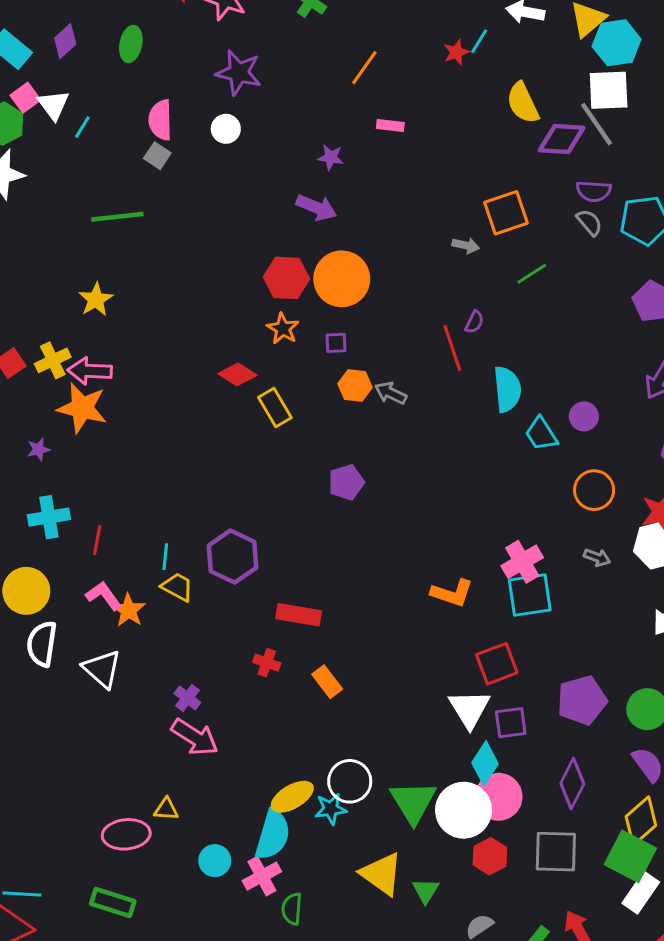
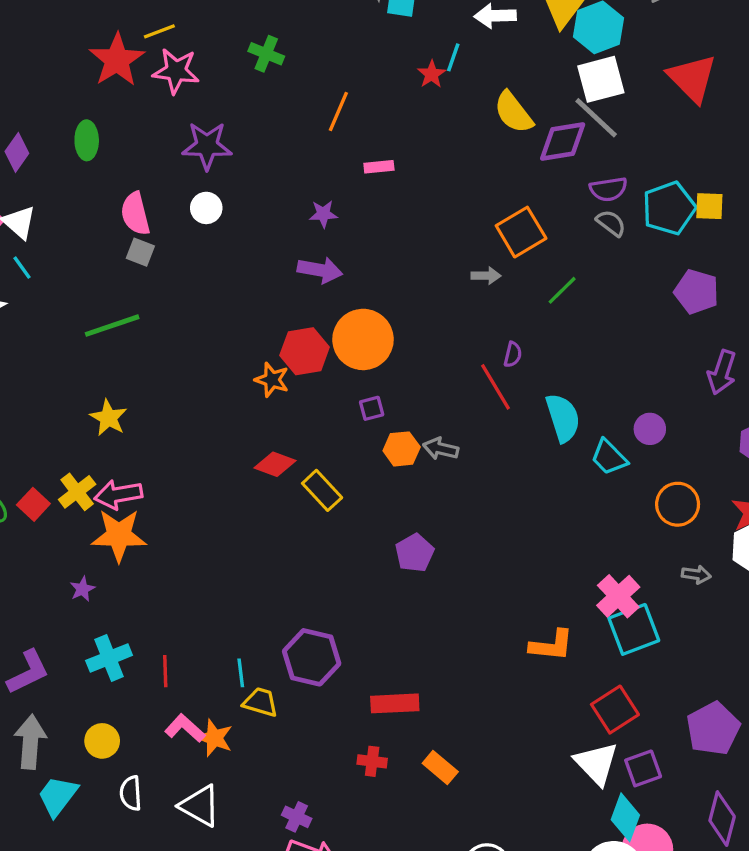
cyan line: (82, 127) -> (22, 268), moved, turned -55
orange star: (283, 329) -> (272, 380), moved
yellow circle: (26, 591) -> (102, 741), size x0.7
white semicircle: (42, 644) -> (131, 793), size x0.7

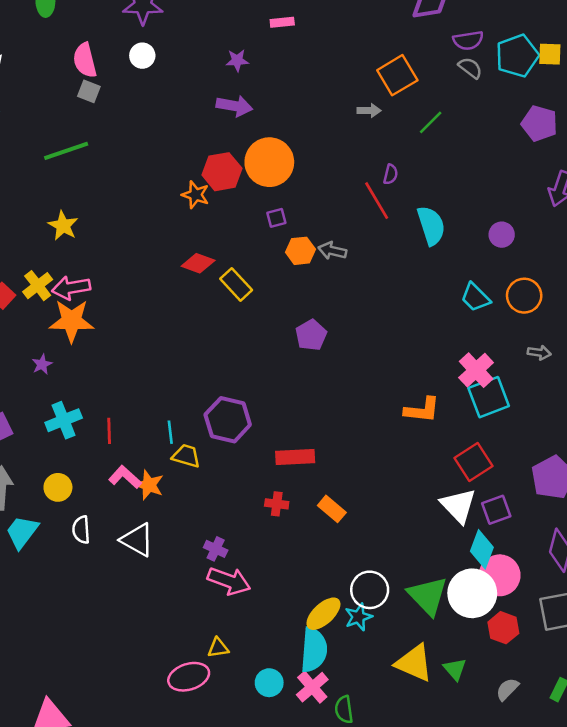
cyan trapezoid: (609, 457) -> (475, 297), moved

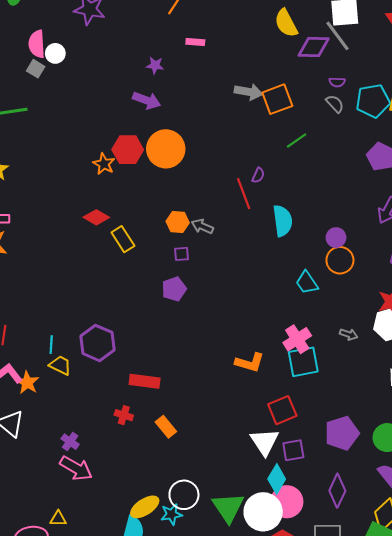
purple semicircle: (468, 40) -> (337, 82), size x0.7
white circle: (142, 56) -> (55, 53), moved
gray arrow: (369, 110) -> (248, 92), moved, size x1.5
purple square: (276, 218) -> (181, 254), moved
orange circle: (524, 296) -> (340, 260), moved

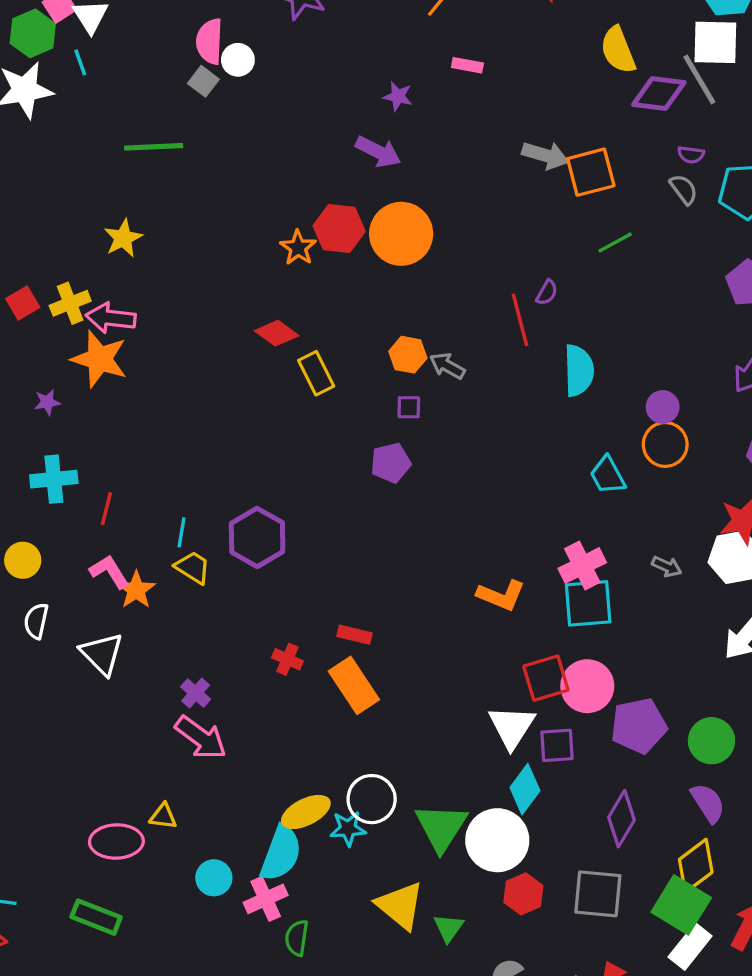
red rectangle: (145, 381) -> (354, 635), moved, size x0.7
orange rectangle: (166, 427) -> (354, 685), size x1.5
pink circle: (287, 502) -> (587, 686), moved

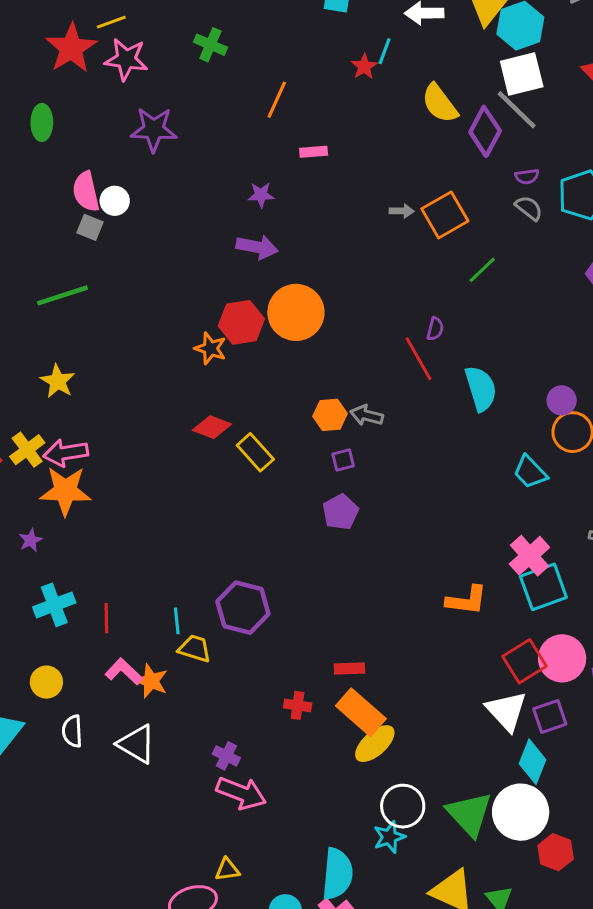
purple diamond: (659, 93) -> (485, 131), turned -54
gray arrow: (545, 155) -> (402, 211), size x0.6
yellow ellipse: (306, 812) -> (375, 744), moved

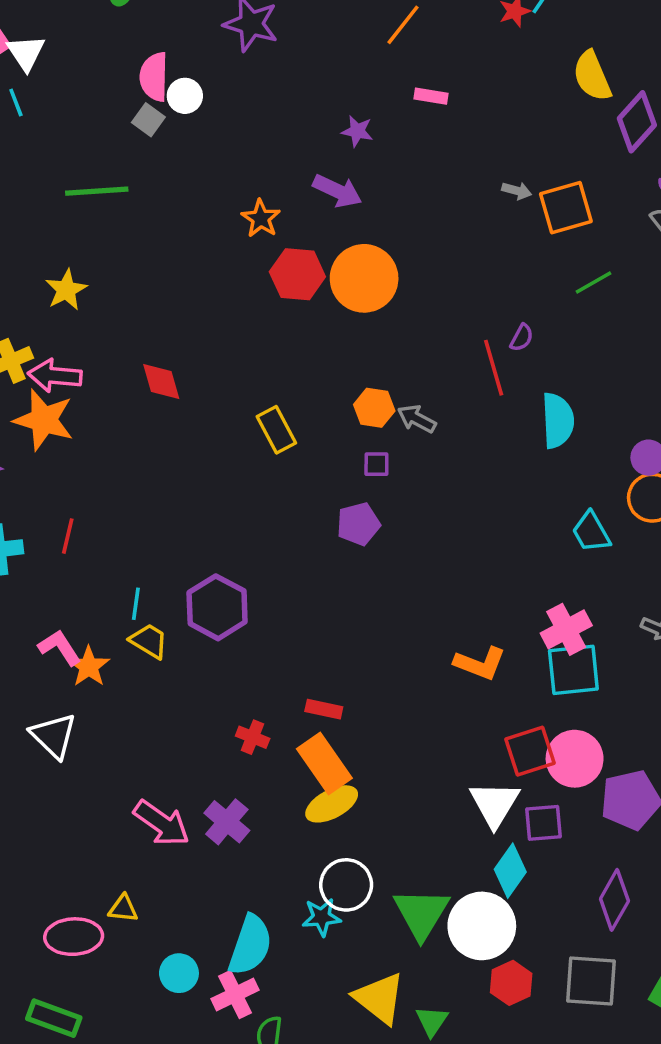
orange star: (210, 348) -> (261, 218), moved
red diamond: (212, 427) -> (161, 382), moved, turned 39
red line: (106, 618) -> (68, 536), moved
purple cross: (226, 756) -> (227, 822), moved, size x1.4

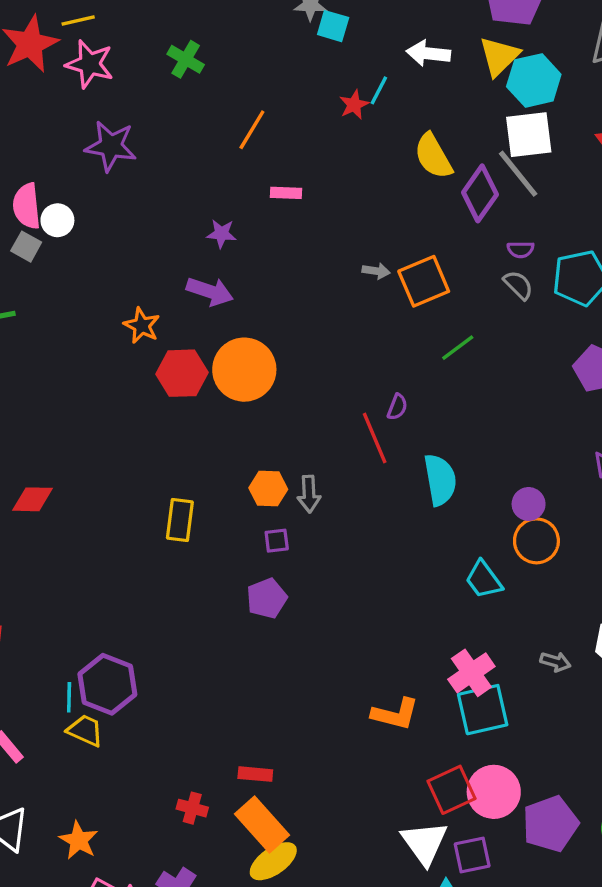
red diamond: (161, 382) -> (32, 499), moved, turned -66
gray arrow: (417, 419) -> (309, 494), turned -114
yellow rectangle: (276, 430) -> (180, 520), turned 42
purple hexagon: (217, 607) -> (107, 684), moved
orange star: (89, 666) -> (79, 840), moved

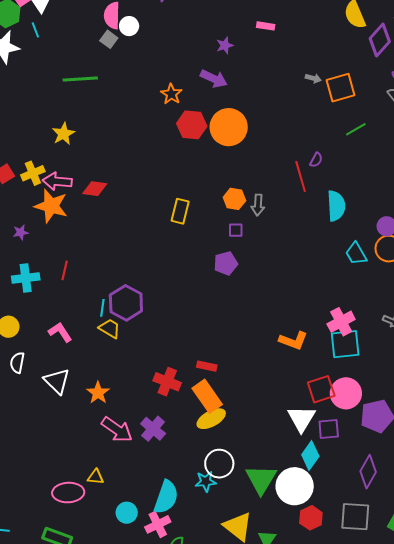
purple star: (221, 234) -> (225, 45), turned -30
cyan trapezoid: (484, 580) -> (356, 254), moved
red cross: (192, 808) -> (167, 382), size x1.5

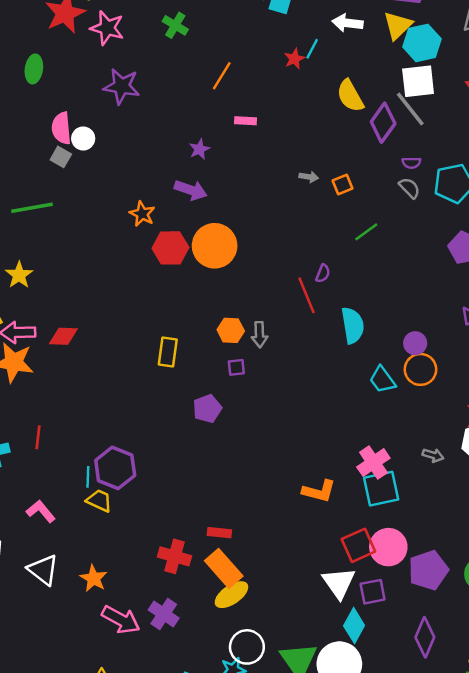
orange square: (340, 88) -> (342, 184), size x0.6
purple pentagon: (226, 263) -> (207, 409), moved

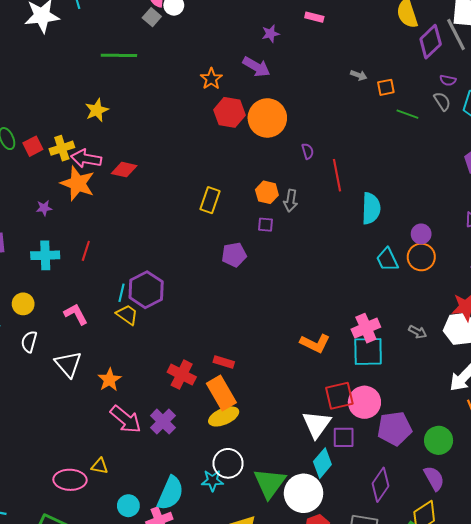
green line: (366, 232) -> (407, 114), moved, turned 45
purple semicircle: (323, 273) -> (308, 151), moved, turned -49

